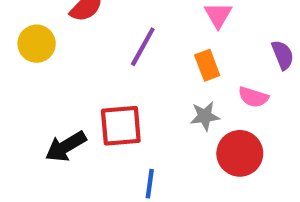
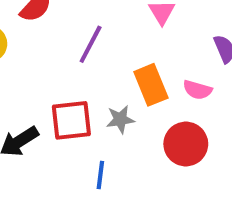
orange rectangle: (207, 65) -> (151, 85), moved, size x1.4
gray star: (205, 116) -> (120, 119), moved

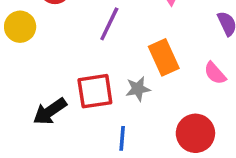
pink semicircle: (197, 90) -> (215, 73), moved, turned 35
red circle: (186, 144) -> (195, 133), moved

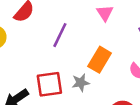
orange rectangle: (164, 57) -> (100, 60), turned 55

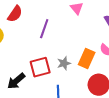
orange rectangle: (100, 60) -> (87, 59), moved

